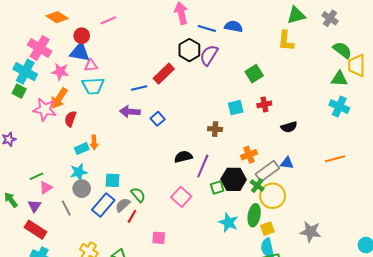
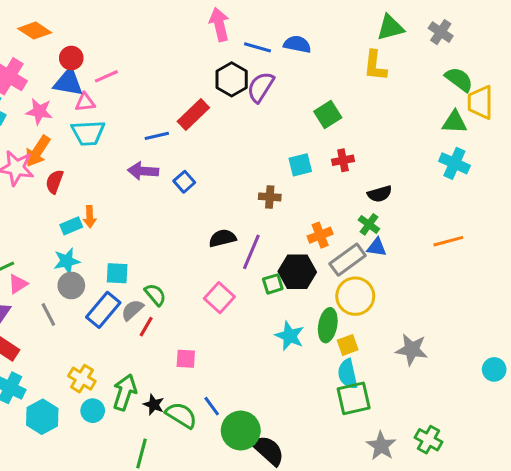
pink line: (108, 20) -> (106, 76), moved
green cross: (257, 186) -> (369, 224), moved

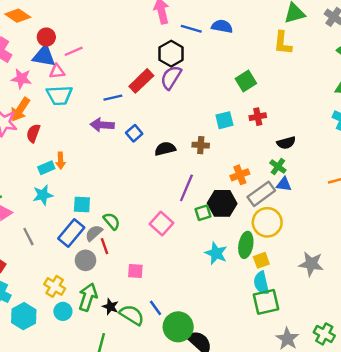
purple semicircle: (261, 87) -> (171, 77), moved
black semicircle: (222, 238) -> (165, 149), moved
gray circle: (71, 285) -> (85, 260), moved
red line: (146, 327) -> (104, 246), turned -49

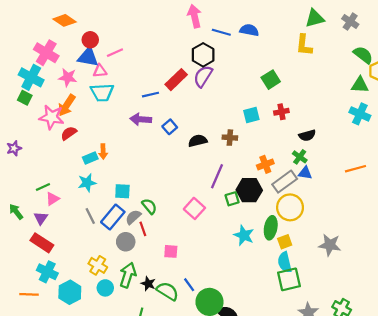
red semicircle: (33, 133) -> (69, 133), moved, turned 35
gray line: (28, 237) -> (90, 216), moved

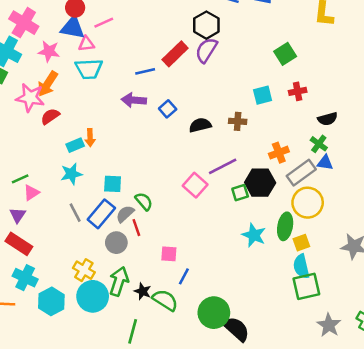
purple line: (217, 176) -> (223, 166), turned 40
pink square: (194, 208) -> (195, 185), moved
blue line: (189, 285) -> (184, 276), moved, turned 64
cyan circle: (105, 288) -> (93, 296), size x1.6

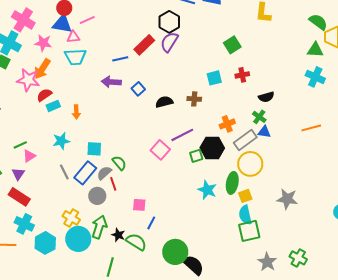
cyan rectangle: (75, 145) -> (53, 106), moved

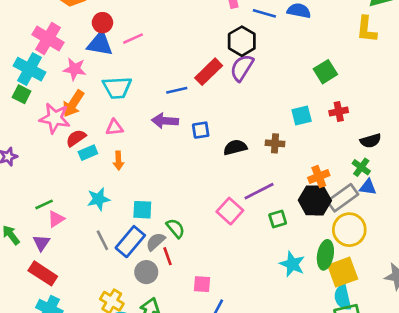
pink triangle: (73, 37) -> (114, 127), moved
blue square: (138, 89) -> (201, 130), turned 32
black hexagon: (212, 148) -> (315, 200), moved
yellow square: (245, 196) -> (343, 272), size x1.6

